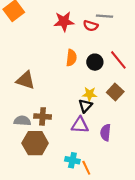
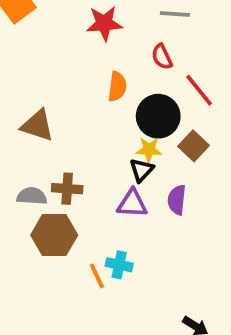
red semicircle: (91, 26) -> (162, 57), moved, turned 48
black circle: (95, 62) -> (158, 116), moved, size x1.5
purple semicircle: (106, 132) -> (177, 200), moved
orange line: (86, 168) -> (97, 276), moved

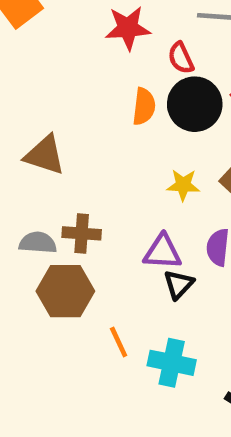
red semicircle: (162, 57) -> (181, 58), moved
black circle: (158, 116) -> (195, 104), moved
black triangle: (141, 170) -> (179, 284), moved
cyan cross: (119, 265) -> (172, 363), moved, size x1.4

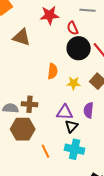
orange semicircle: (144, 107) -> (53, 71), moved
brown triangle: (45, 155) -> (22, 37), moved
cyan cross: (172, 363) -> (75, 149), moved

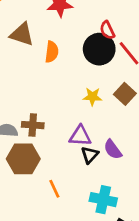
red semicircle: (73, 28) -> (107, 30), moved
orange semicircle: (53, 71) -> (52, 52), moved
purple semicircle: (89, 110) -> (113, 149), moved, turned -42
cyan cross: (75, 149) -> (103, 200), moved

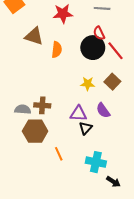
purple semicircle: (113, 149) -> (103, 110), moved

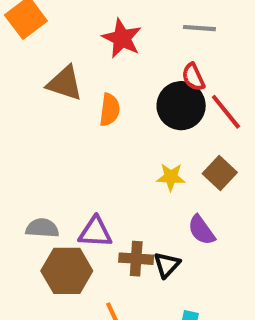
red star: (63, 14) -> (122, 38), turned 30
brown cross: (42, 105) -> (136, 259), moved
purple triangle: (78, 114) -> (95, 232), moved

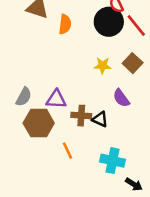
gray semicircle: (42, 228) -> (24, 97), turned 114
black triangle: (167, 265) -> (100, 119), turned -48

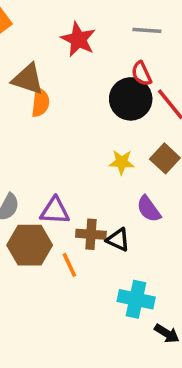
orange semicircle: (65, 24) -> (40, 103), moved
orange line: (67, 151) -> (69, 265), moved

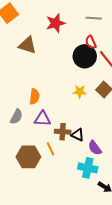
red star: (78, 39) -> (56, 23), turned 30
orange semicircle: (40, 103) -> (34, 97), moved
purple semicircle: (149, 209) -> (95, 148), moved
brown hexagon: (30, 245) -> (28, 157), moved

